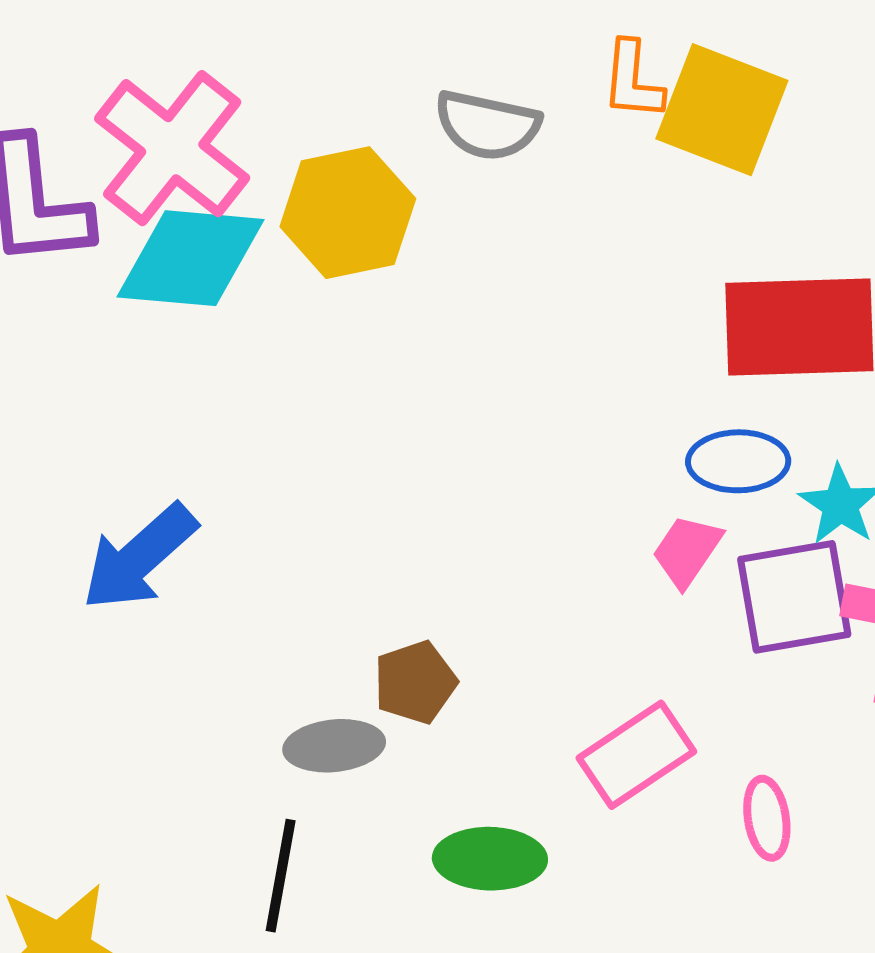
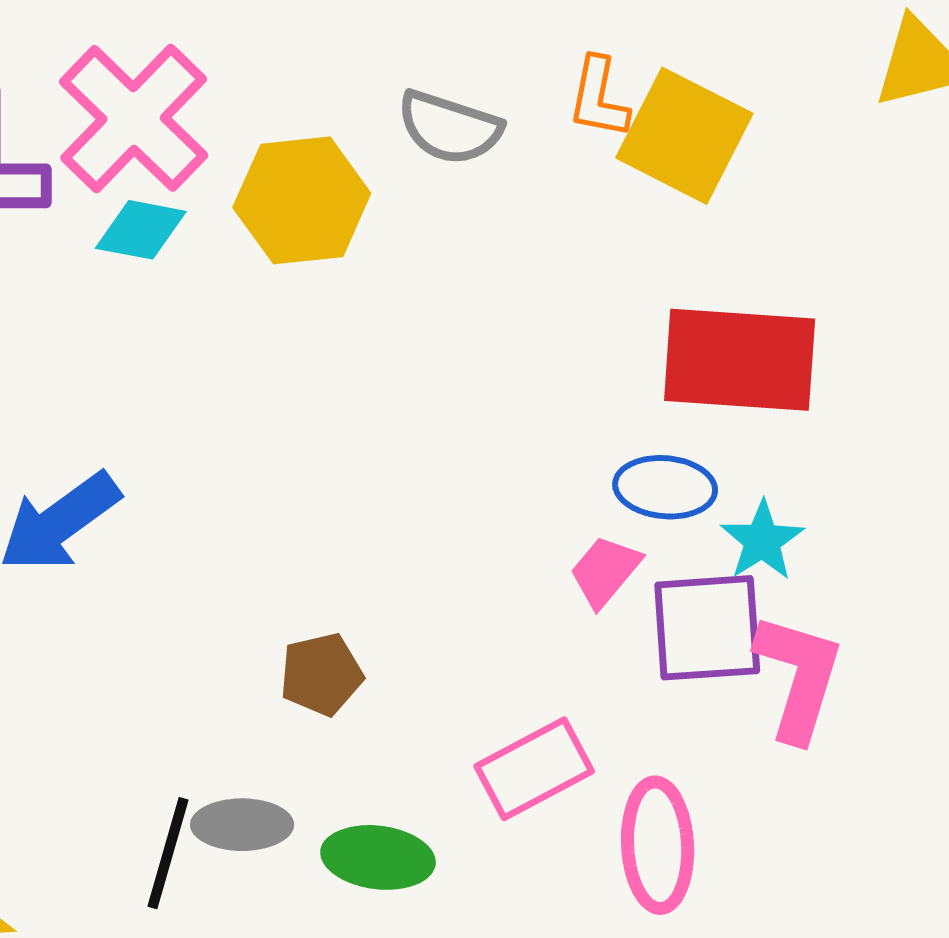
cyan diamond: (190, 258) -> (141, 230), size x0.6
gray ellipse: (334, 746) -> (242, 825), moved
pink ellipse: (767, 818) -> (658, 845), size x1.6

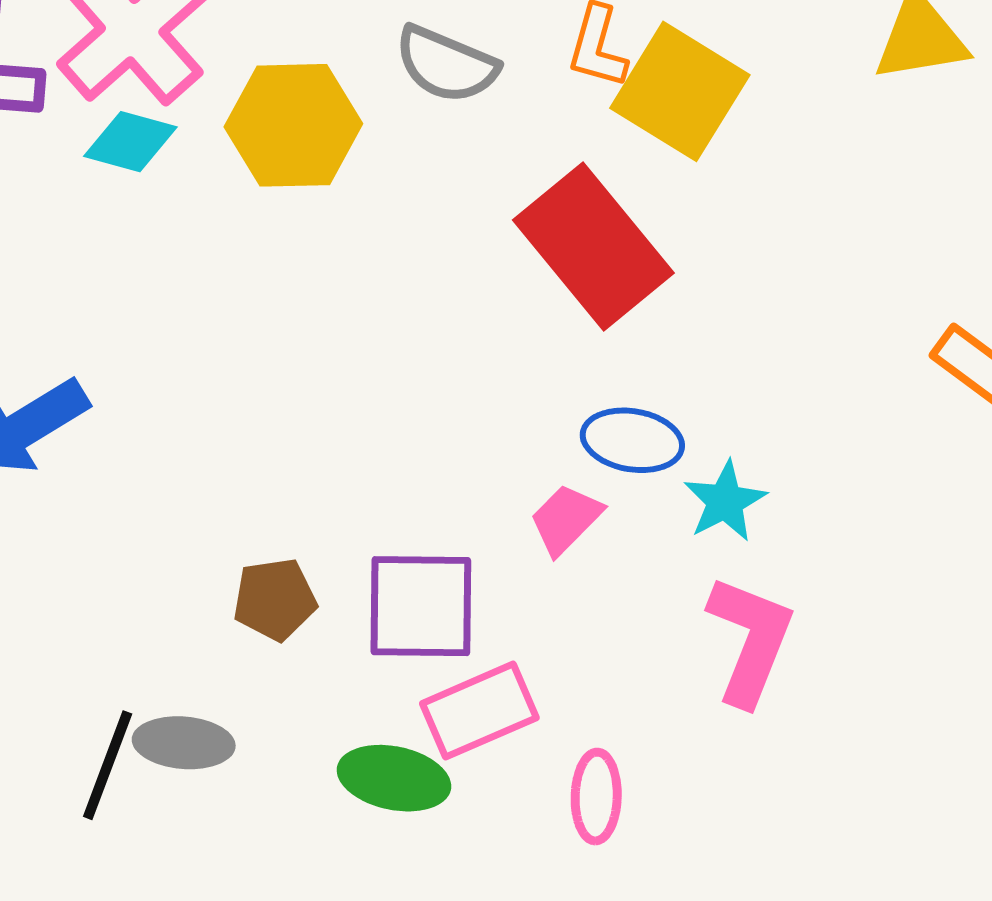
red rectangle: (740, 360) -> (593, 247), moved, turned 42
purple square: (707, 628) -> (421, 606), moved
pink ellipse: (658, 845) -> (596, 797), size x0.7
green ellipse: (378, 857) -> (394, 778), moved

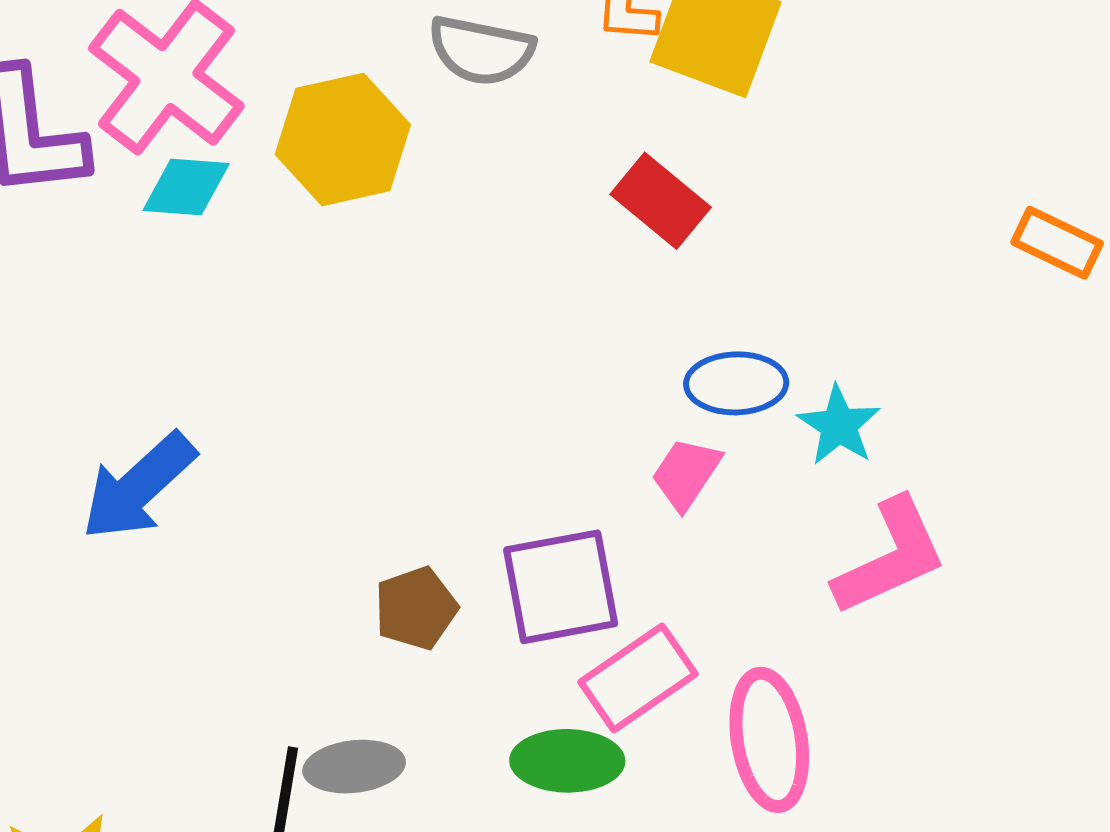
red rectangle: (593, 247) -> (661, 201), size x0.6
pink L-shape: (750, 640) -> (890, 557), turned 55
pink ellipse: (596, 797) -> (769, 740), size x1.5

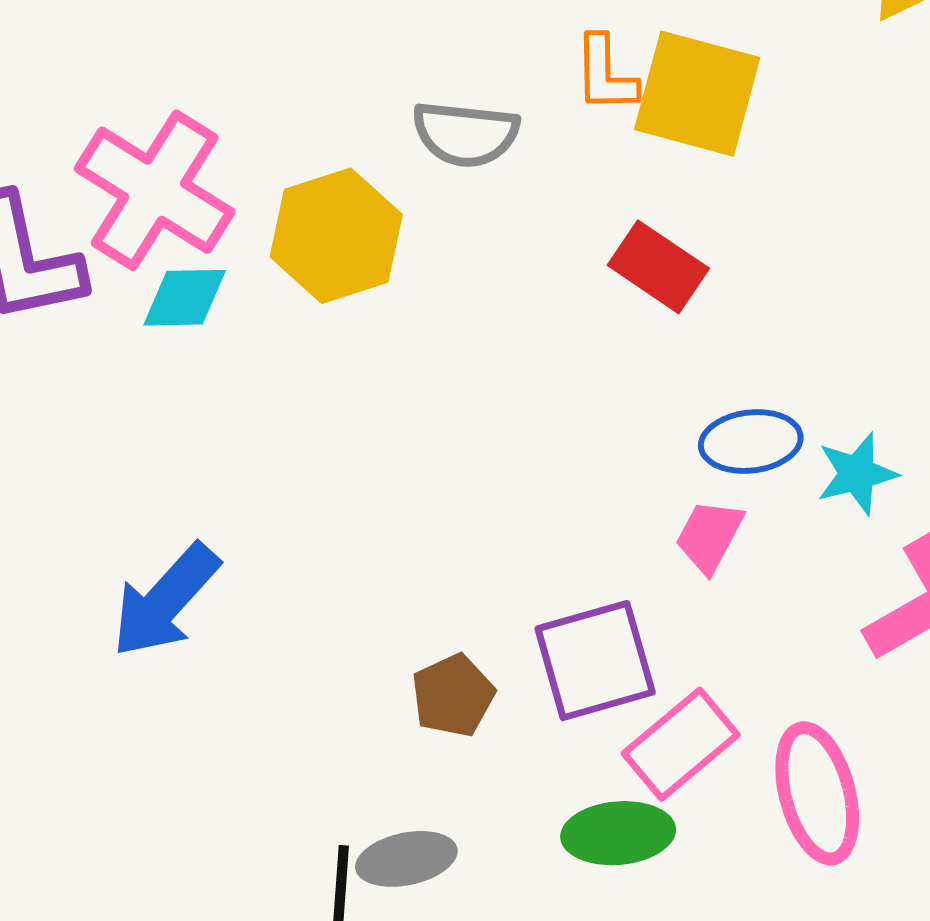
cyan star: (839, 425) -> (857, 474), turned 30

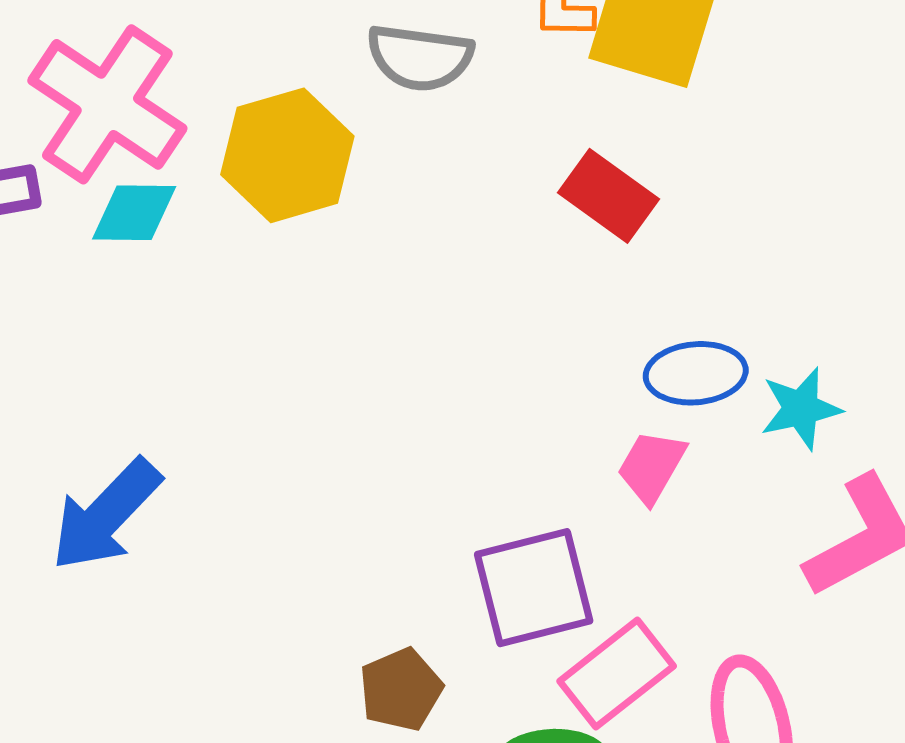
brown pentagon: (453, 695) -> (401, 690), moved

